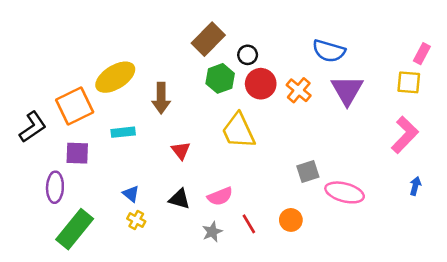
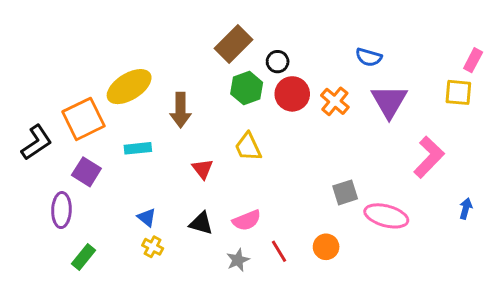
blue semicircle: (329, 51) -> (369, 57), size x0.7
yellow trapezoid: (238, 131) -> (248, 147), moved, size x0.7
pink L-shape: (405, 135) -> (429, 157), moved
purple square: (77, 153) -> (86, 172), turned 30
green rectangle: (75, 229) -> (84, 257), size x0.6

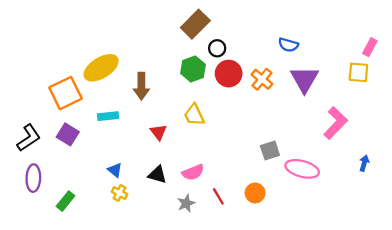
brown rectangle: (233, 44) -> (195, 24), moved
black L-shape: (36, 142) -> (29, 138), moved
purple ellipse: (61, 210) -> (33, 178), moved

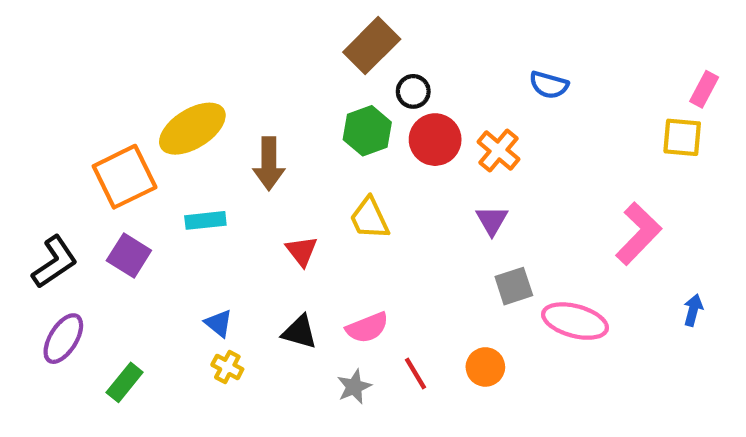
purple triangle: (304, 79) -> (492, 220), moved, size x0.6
purple ellipse: (33, 178) -> (63, 339), turned 30

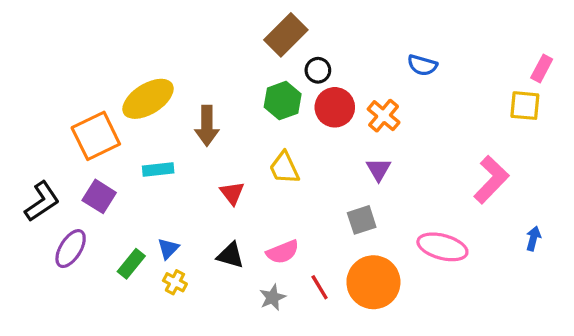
gray square: (514, 286) -> (362, 220), moved
blue triangle: (219, 323) -> (168, 249), turned 35
purple ellipse: (63, 339) -> (71, 249), moved
orange circle: (485, 367) -> (373, 282), size x1.8
green rectangle: (125, 382) -> (131, 264), moved

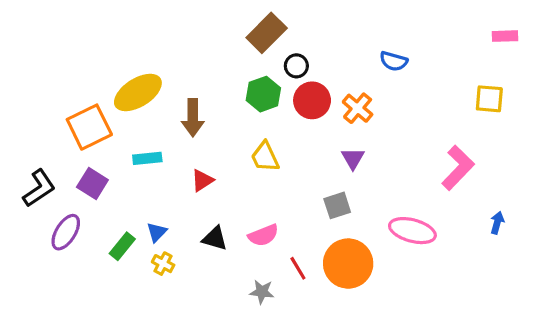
pink rectangle: (542, 69) -> (505, 36), moved, turned 60
red triangle: (232, 193) -> (202, 180), moved, turned 35
gray star: (273, 297) -> (262, 292), moved, turned 30

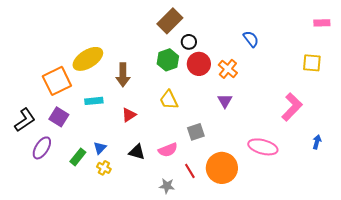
blue semicircle: (394, 61) -> (251, 39), turned -144
gray square: (337, 205) -> (196, 132), moved

